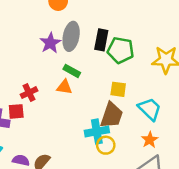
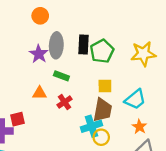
green pentagon: (121, 50) -> (102, 51), turned -30
orange triangle: (64, 87) -> (40, 93), moved
red cross: (29, 93) -> (64, 102), moved
cyan trapezoid: (150, 109) -> (135, 99), turned 105

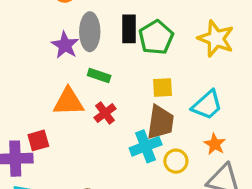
yellow star: (143, 54) -> (216, 39), turned 30
orange triangle: (40, 93) -> (68, 102), size x1.5
yellow circle: (101, 137) -> (176, 161), moved

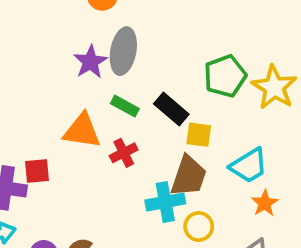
black rectangle: (129, 29) -> (171, 109), moved, turned -60
green pentagon: (156, 37) -> (225, 76), moved
orange star: (215, 144) -> (265, 203), moved

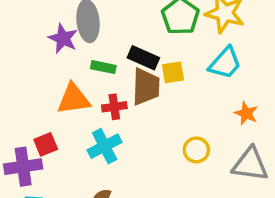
red cross: (124, 153) -> (114, 107), turned 35
cyan trapezoid: (249, 166) -> (225, 63), moved
brown trapezoid: (189, 176) -> (146, 87), moved
cyan cross: (165, 202) -> (105, 146), moved

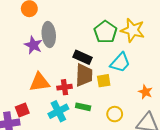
cyan trapezoid: (225, 63) -> (120, 63), moved
green rectangle: (103, 67) -> (83, 107), moved
yellow square: (173, 72) -> (104, 81), moved

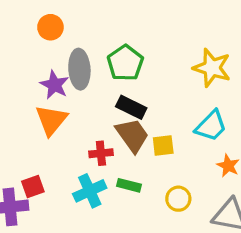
green pentagon: (105, 32) -> (125, 63), moved
cyan trapezoid: (120, 63) -> (211, 126), moved
brown trapezoid: (84, 75) -> (132, 135), turned -40
orange triangle: (40, 82) -> (51, 120), moved, turned -45

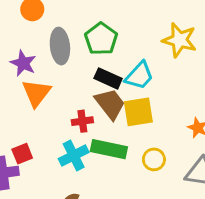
purple star: (54, 85) -> (23, 63), moved
cyan trapezoid: (211, 126) -> (139, 76), moved
yellow square: (163, 145) -> (138, 112), size x1.5
green rectangle: (129, 185) -> (109, 149), size x1.6

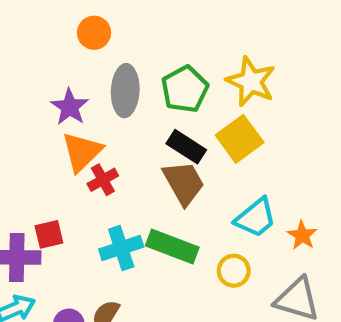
yellow star: (180, 40) -> (251, 81), moved
cyan trapezoid: (139, 76) -> (256, 218), moved
yellow square: (138, 112) -> (240, 139), moved, turned -36
red cross: (82, 121) -> (103, 180), moved, turned -30

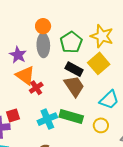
orange circle: (94, 33) -> (43, 26), moved
orange triangle: (82, 152) -> (25, 75), turned -35

